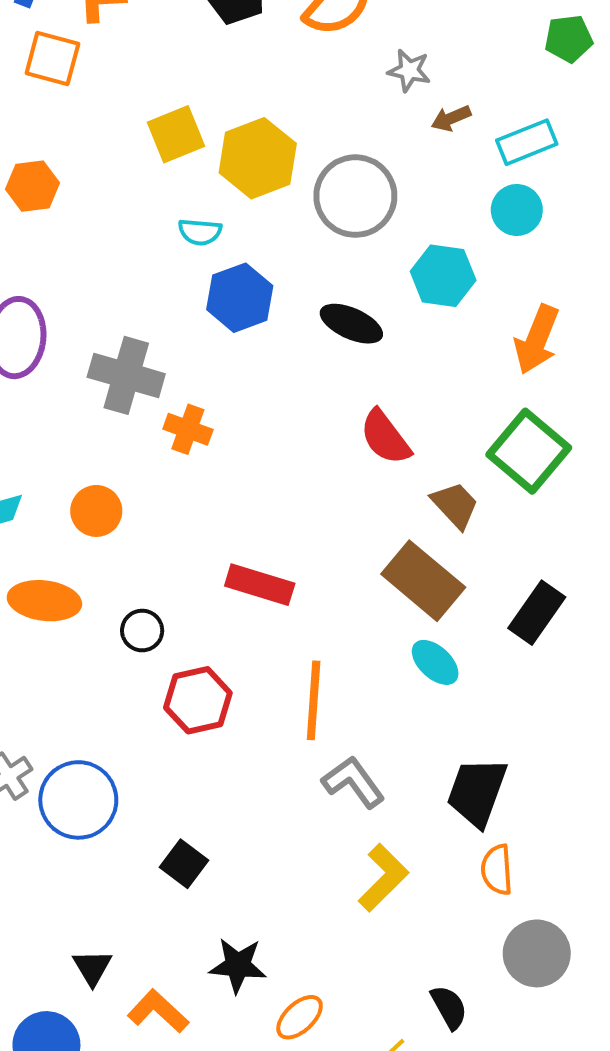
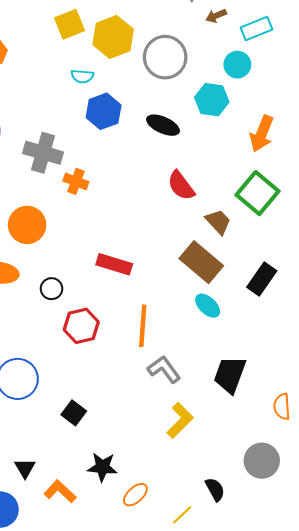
cyan circle: (517, 210) -> (237, 65), moved
orange circle: (96, 511) -> (27, 225), size x1.4
orange semicircle: (497, 870) -> (282, 407), moved

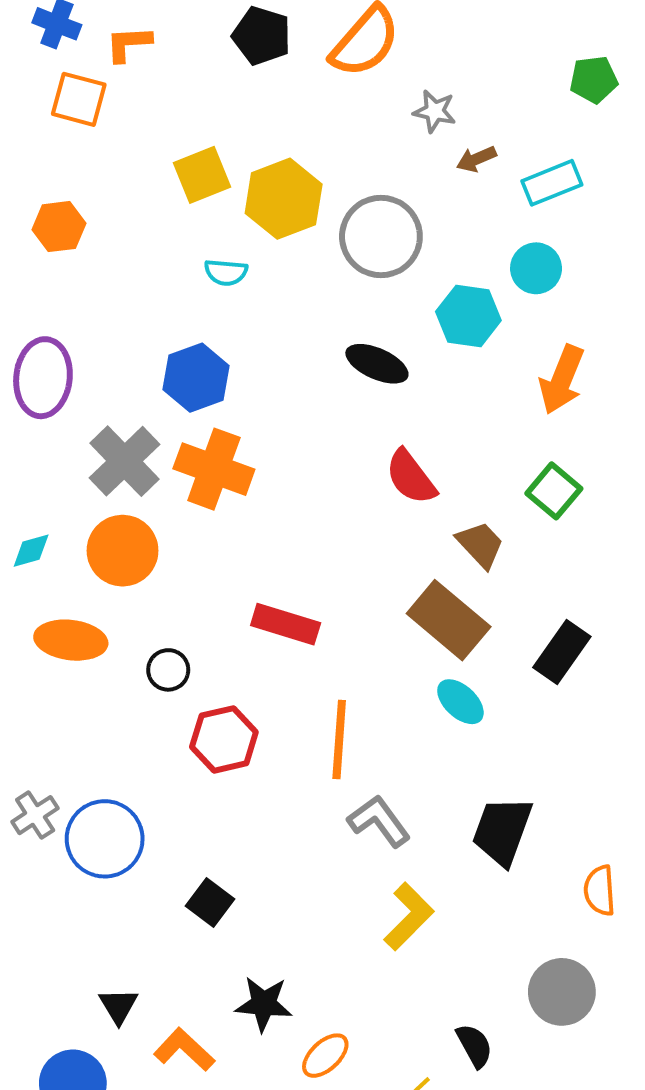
cyan circle: (237, 65) -> (536, 268), moved
blue hexagon: (104, 111) -> (196, 378), moved
gray cross: (43, 153) -> (124, 461), moved, turned 30
orange cross: (76, 181) -> (214, 469), size x1.6
green square: (258, 193) -> (554, 491), size x0.7

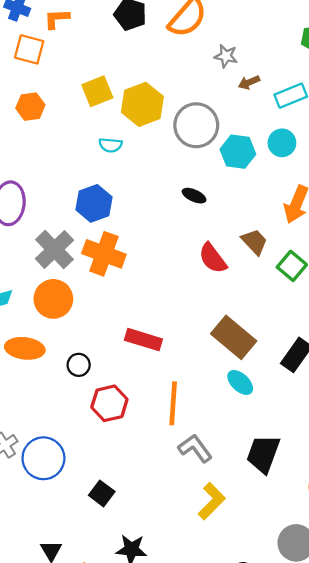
orange hexagon: (59, 227) -> (30, 107), moved
cyan hexagon: (468, 316) -> (238, 152), moved
black ellipse: (377, 364) -> (194, 196), size x0.7
brown trapezoid: (480, 545) -> (254, 242), moved

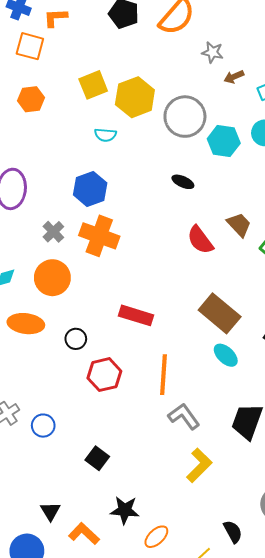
gray cross: (54, 249) -> (53, 232), size x0.6
blue circle: (43, 458) -> (43, 426), size x0.6

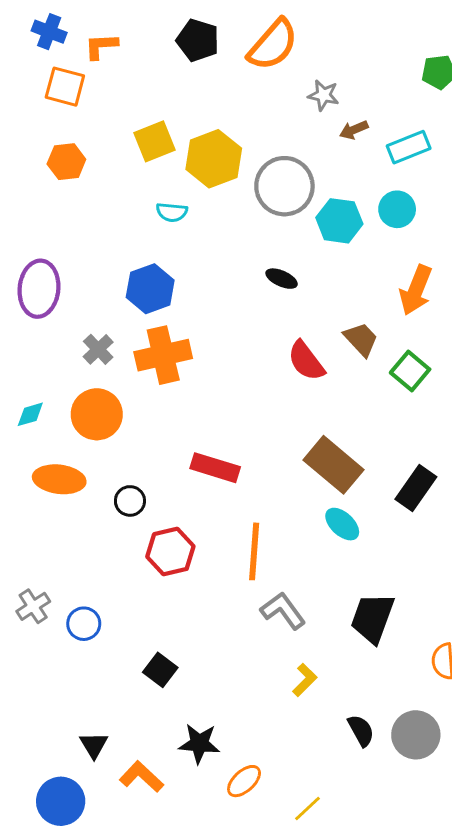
orange cross: (99, 236) -> (163, 355), turned -33
yellow L-shape: (199, 465) -> (305, 680), size x0.7
black semicircle: (233, 532) -> (361, 731), moved

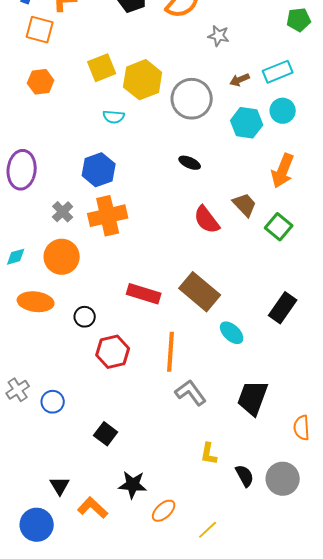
brown arrow: (354, 130) -> (240, 80), moved
cyan circle: (397, 209) -> (283, 111), moved
cyan hexagon: (339, 221) -> (247, 123), moved
brown rectangle: (334, 465) -> (200, 292), moved
yellow L-shape: (305, 680) -> (209, 454), moved, turned 145

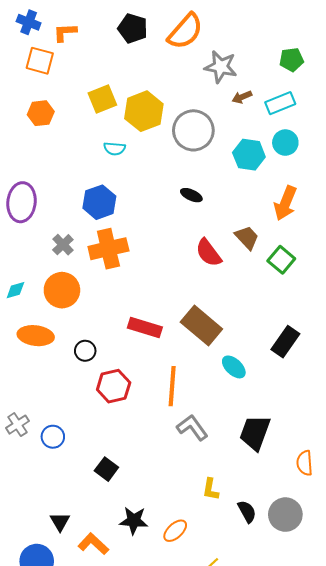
green pentagon: (299, 20) -> (291, 60), moved
gray star: (219, 36) -> (221, 67), size x1.5
brown arrow: (240, 80) -> (242, 97), moved
orange ellipse: (164, 511) -> (175, 531), moved

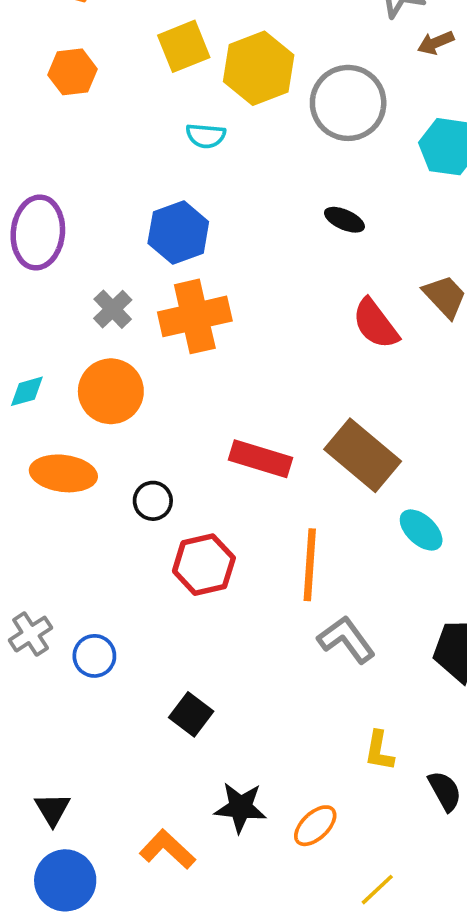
black triangle: (60, 522) -> (52, 809), moved

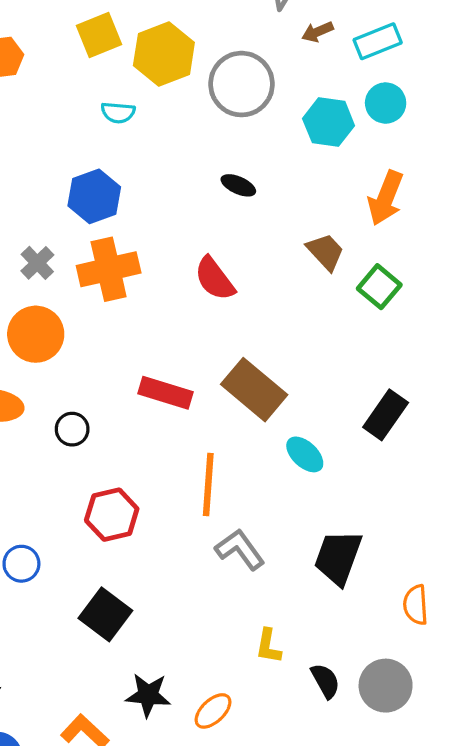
red semicircle: (375, 324) -> (215, 279), moved
red hexagon: (204, 565) -> (112, 515), moved
black square: (191, 714) -> (105, 614), size x1.4

